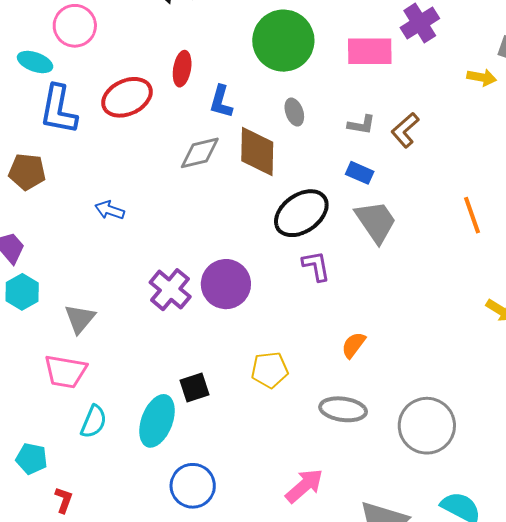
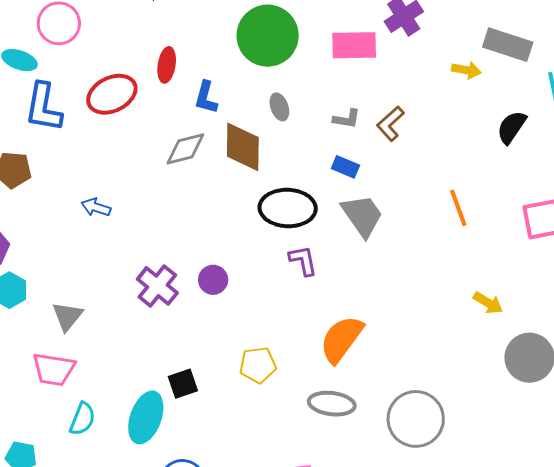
black ellipse: (301, 213) -> (288, 208), turned 38
purple circle: (226, 284) -> (213, 280), size x0.6
orange semicircle: (353, 345) -> (341, 339), size x1.8

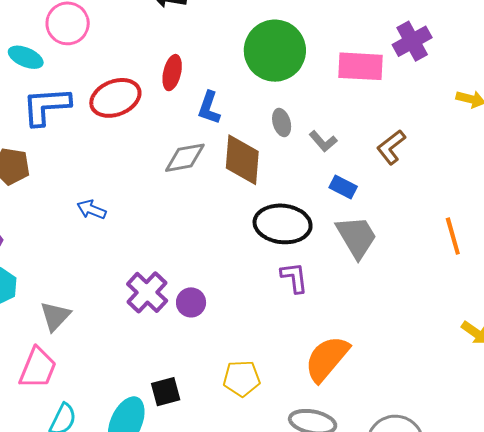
blue L-shape: (43, 107) -> (46, 106), turned 72
gray L-shape: (347, 119) -> (323, 141), moved, turned 36
purple circle: (213, 280) -> (191, 302), moved
pink trapezoid: (54, 369) -> (38, 368), turned -81

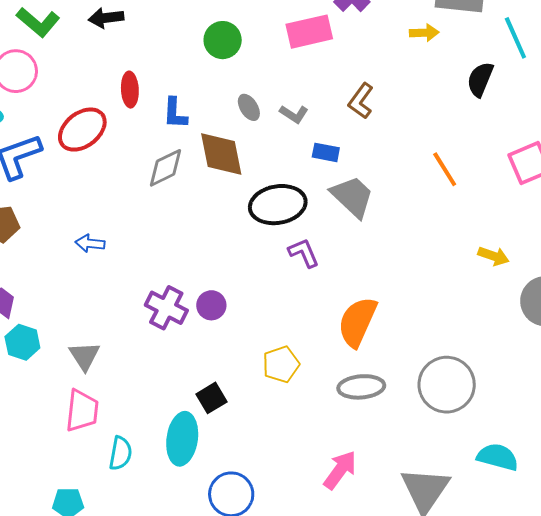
green circle: (275, 51) -> (223, 40), size x0.6

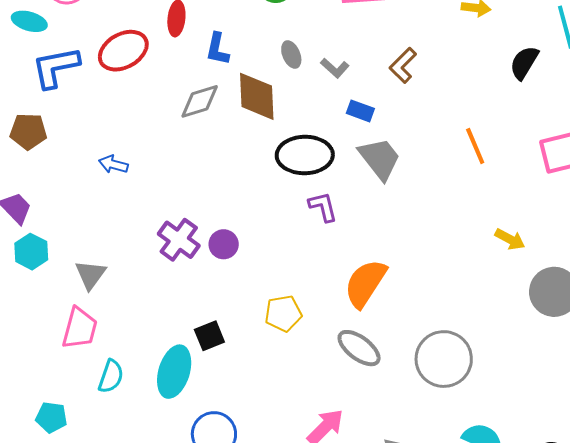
gray ellipse: (361, 387) -> (359, 348), turned 33

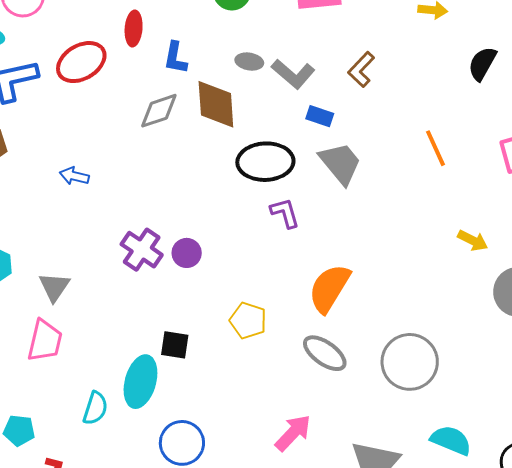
gray ellipse: (291, 55) -> (249, 62), turned -56
gray L-shape: (335, 68) -> (293, 74), size x1.5
yellow pentagon: (283, 313) -> (248, 321), turned 30
black square: (209, 336) -> (175, 345), turned 32
cyan semicircle: (111, 376) -> (95, 408), moved

